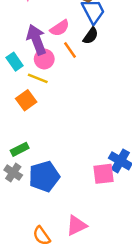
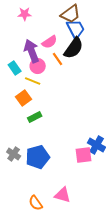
black semicircle: (91, 36) -> (74, 48), size x1.6
green rectangle: (20, 149) -> (35, 117), moved
pink triangle: (76, 225) -> (63, 195), turned 42

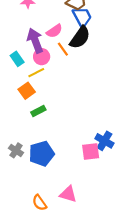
yellow line: (33, 81) -> (36, 73), turned -49

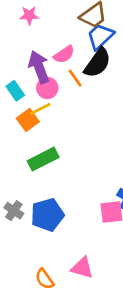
blue trapezoid: (82, 17) -> (100, 36), turned -105
orange square: (27, 91) -> (28, 120), moved
green rectangle: (38, 111) -> (43, 159), size x1.5

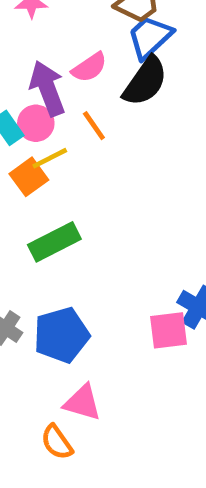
orange line: (75, 78) -> (94, 126), moved
pink circle: (47, 88) -> (36, 123), moved
pink triangle: (82, 268) -> (82, 403), moved

